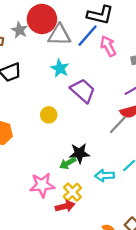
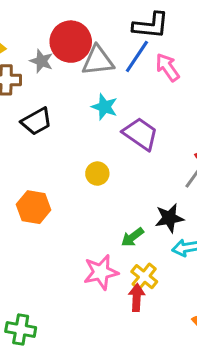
black star: (79, 153) -> (169, 218), moved
red arrow: (65, 206) -> (137, 298), turned -66

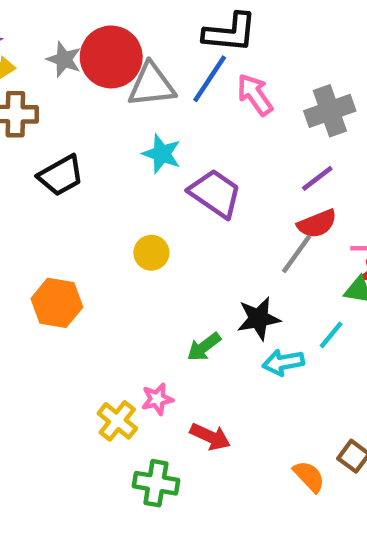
gray star: (41, 61) -> (64, 59), moved
pink star: (101, 272) -> (157, 399), size x0.6
yellow cross: (144, 277) -> (117, 421), moved
red arrow: (137, 298) -> (210, 437), turned 112
green cross: (21, 329) -> (156, 483), moved

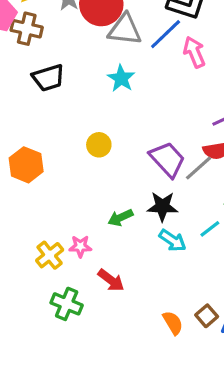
purple trapezoid: (215, 193) -> (167, 159), moved
cyan arrow: (283, 362) -> (173, 240), turned -148

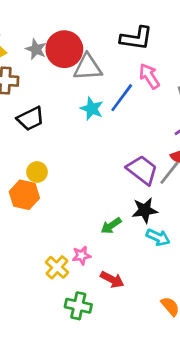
blue line: (166, 34) -> (122, 98), moved
yellow circle: (99, 145) -> (37, 172), moved

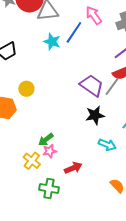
yellow circle: (37, 172) -> (26, 89), moved
green arrow: (111, 226) -> (46, 139), moved
cyan arrow: (158, 237) -> (107, 145), moved
red arrow: (112, 280) -> (73, 168), turned -48

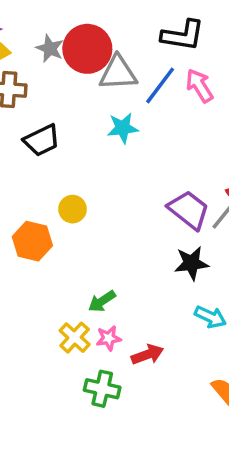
blue line: (74, 32) -> (160, 85), moved
cyan star: (52, 42) -> (123, 128), turned -30
pink star: (50, 151) -> (109, 338), moved

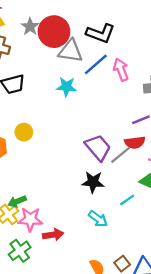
black L-shape: (183, 35) -> (101, 33), moved
green arrow: (102, 301) -> (17, 201), moved
pink star: (109, 338) -> (30, 219), size x1.5
green cross: (102, 389) -> (20, 251), turned 30

